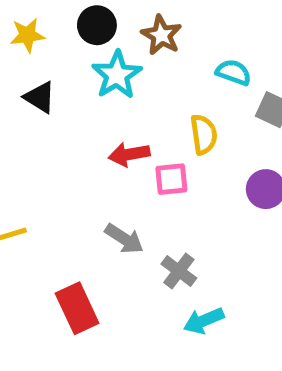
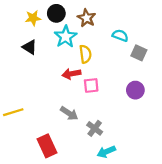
yellow star: (27, 35) -> (33, 18), moved
yellow semicircle: (204, 134) -> (85, 54), moved

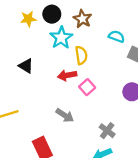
black triangle: (30, 47) -> (26, 66), moved
pink square: (91, 85) -> (87, 87), turned -35
gray cross: (95, 128) -> (107, 131), moved

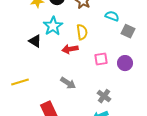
cyan star: (61, 38) -> (53, 26), moved
pink square: (87, 87) -> (101, 59), moved, turned 32

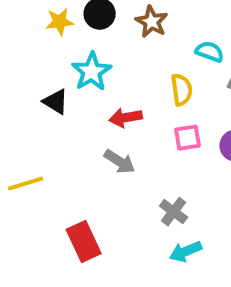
yellow semicircle: (82, 32) -> (182, 90), moved
gray arrow: (68, 83) -> (120, 162), moved
gray cross: (104, 96) -> (174, 212), moved

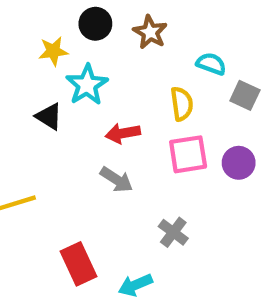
yellow star: (60, 22) -> (53, 51), moved
pink square: (188, 138) -> (188, 154), size x1.4
cyan arrow: (186, 252) -> (135, 285), moved

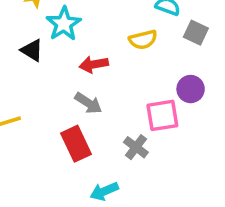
yellow semicircle: (182, 104) -> (143, 40), turned 84
pink square: (188, 154) -> (162, 115), moved
red rectangle: (79, 264) -> (76, 144), moved

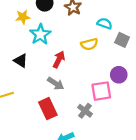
black triangle: (32, 50) -> (21, 61), moved
red arrow: (94, 64) -> (59, 59), turned 126

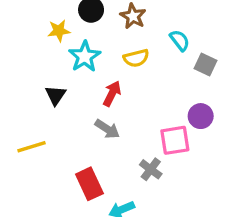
cyan semicircle: (105, 24) -> (180, 40), turned 32
yellow semicircle: (89, 44) -> (136, 58), moved
black triangle: (21, 61) -> (56, 95), turned 32
red rectangle: (48, 109) -> (89, 184), moved

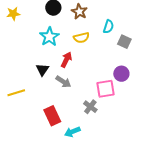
yellow star: (59, 31) -> (13, 14), moved
cyan semicircle: (180, 40) -> (108, 27), turned 56
black triangle: (56, 95) -> (42, 70), moved

